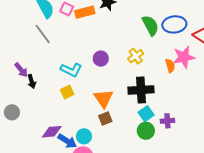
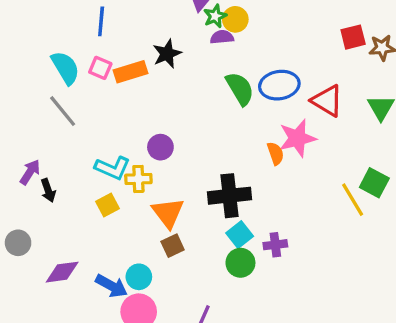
yellow cross: (136, 56) -> (138, 179), moved, turned 35
purple arrow: (21, 70) -> (30, 172), turned -105
purple diamond: (52, 132) -> (62, 272), moved

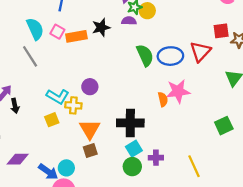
purple semicircle: (222, 37) -> (129, 21), moved
red triangle: (327, 101) -> (200, 52), moved, turned 35
green square: (374, 183) -> (224, 126), turned 30
yellow line: (353, 200) -> (194, 166), moved

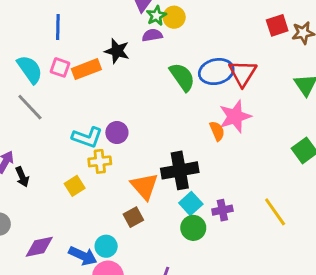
black star: (101, 27) -> (117, 51), turned -30
red triangle: (200, 52) -> (243, 73), moved
cyan L-shape: (58, 96) -> (87, 137), moved
orange triangle: (90, 129) -> (144, 186), moved

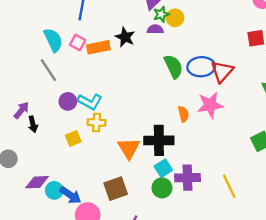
orange semicircle: (217, 131) -> (183, 114), moved
purple circle: (117, 133) -> (68, 101), moved
purple cross: (222, 210) -> (187, 178), size x1.5
brown square: (133, 217) -> (116, 189), moved, size x1.5
cyan circle: (106, 246) -> (54, 190), moved

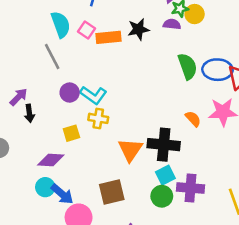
black star: (125, 37) -> (138, 29), turned 30
orange semicircle: (183, 114) -> (193, 119), turned -35
purple diamond: (37, 182) -> (51, 160), moved

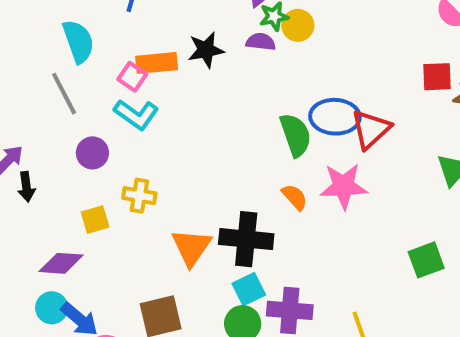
pink square: (87, 30) -> (132, 77), moved
green semicircle: (187, 66) -> (296, 135), moved
cyan L-shape: (93, 95) -> (136, 114), moved

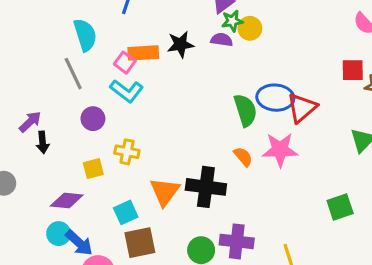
cyan square: (249, 289) -> (126, 212), moved

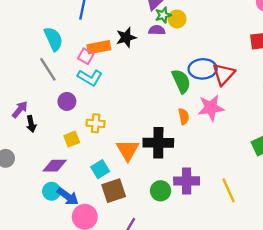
orange semicircle: (243, 157) -> (184, 116), turned 35

